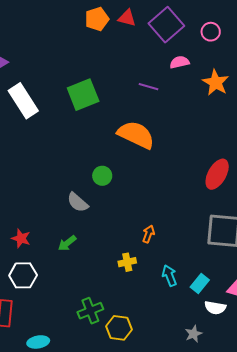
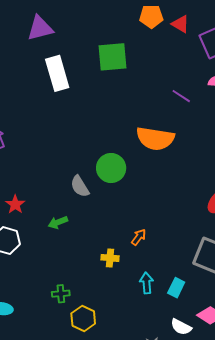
green square: (83, 95) -> (112, 57), moved
orange semicircle: (136, 135) -> (155, 139), turned 147
green circle: (102, 176) -> (111, 168), size x1.5
cyan rectangle: (200, 284) -> (176, 288), moved, turned -30
green cross: (90, 311) -> (61, 294), size x0.7

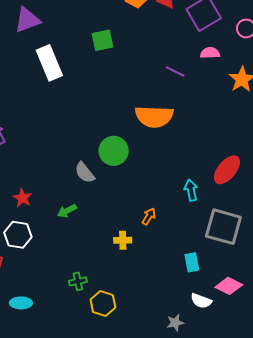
green square: (112, 57) -> (102, 40), size x0.7
cyan arrow: (147, 283) -> (191, 190), moved
cyan rectangle: (176, 288) -> (192, 262), turned -30

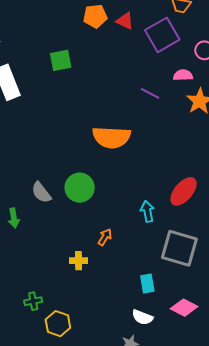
pink semicircle: (210, 53) -> (183, 75), moved
purple line: (175, 71) -> (150, 93), moved
green circle: (114, 151) -> (80, 188), moved
green arrow: (67, 211) -> (14, 218), moved, turned -72
white semicircle: (201, 301) -> (142, 317), moved

